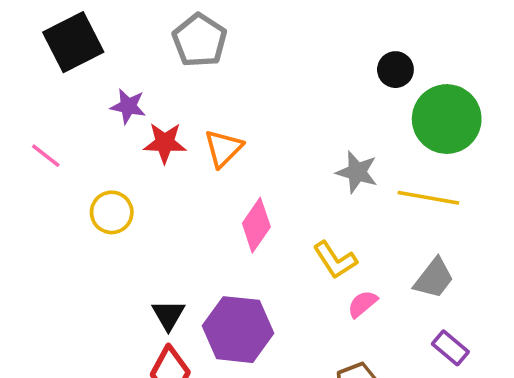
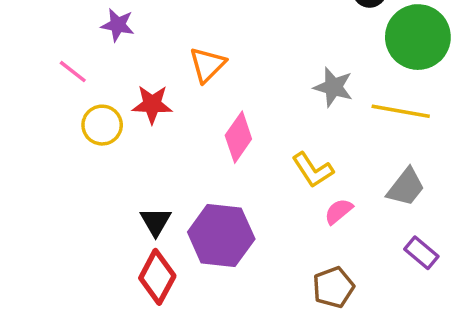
red star: (165, 143) -> (152, 104), moved
pink line: (46, 156) -> (73, 72), moved

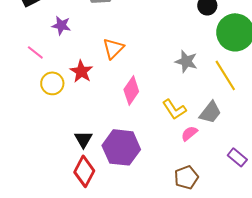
red star: (152, 104) -> (81, 71), turned 30
yellow line: (401, 111) -> (225, 75), turned 48
gray trapezoid: (406, 187) -> (210, 112), moved

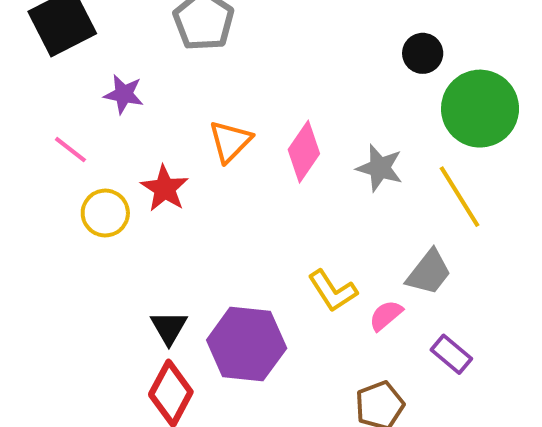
pink diamond: (131, 90) -> (304, 152), moved
yellow L-shape: (174, 109) -> (333, 291), moved
purple rectangle: (237, 157) -> (451, 354), moved

